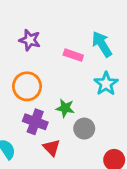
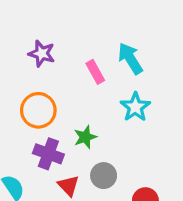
pink rectangle: (73, 55) -> (95, 72), turned 42
green star: (65, 108) -> (85, 137), turned -30
gray circle: (84, 129) -> (104, 176), moved

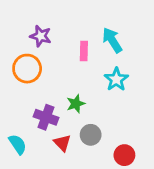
pink rectangle: (95, 72) -> (84, 51), turned 30
orange circle: (38, 110) -> (27, 69), moved

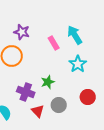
pink rectangle: (84, 51) -> (54, 43), turned -32
red circle: (124, 155) -> (88, 97), moved

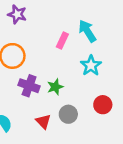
purple star: (22, 32) -> (17, 14), moved
pink rectangle: (54, 43) -> (62, 41), turned 56
purple cross: (26, 92) -> (29, 86), moved

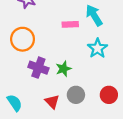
pink rectangle: (62, 41) -> (70, 24), turned 63
red circle: (103, 105) -> (109, 95), moved

